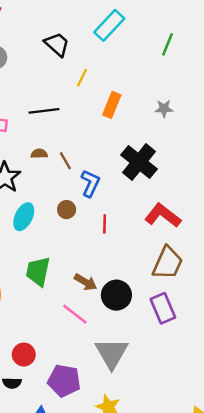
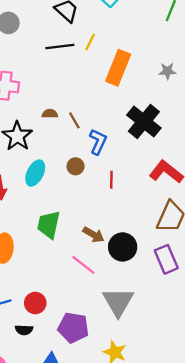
orange rectangle: (112, 105) -> (118, 68), size x1.4
black line: (44, 111) -> (60, 46), moved

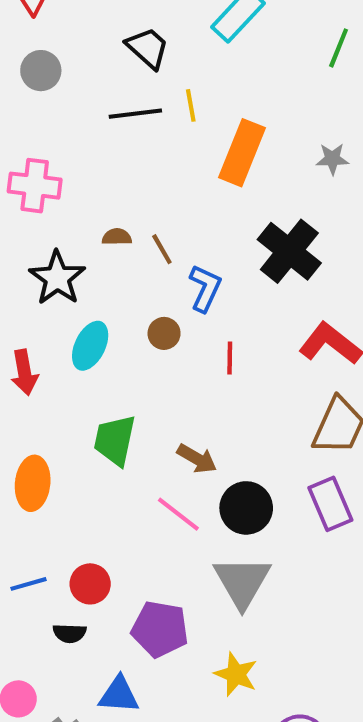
yellow line: (90, 42) -> (191, 105), turned -36
black circle: (123, 247) -> (246, 508), moved

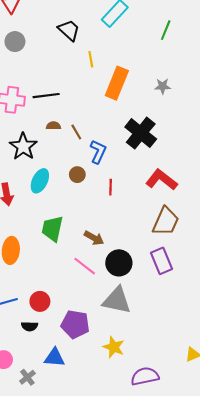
black line: (135, 114) -> (46, 96), moved
gray triangle: (242, 582) -> (117, 300), turned -48

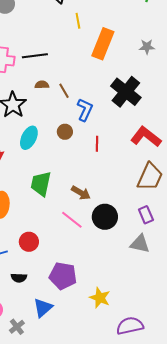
purple rectangle: (162, 261) -> (146, 215), size x0.7
gray triangle: (117, 300) -> (140, 244), moved, size x0.7
red circle: (40, 301) -> (29, 242), moved
blue triangle: (54, 358) -> (43, 308), turned -45

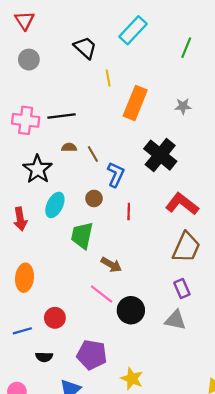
green trapezoid: (41, 184) -> (82, 235), moved
black circle: (105, 217) -> (131, 310), moved

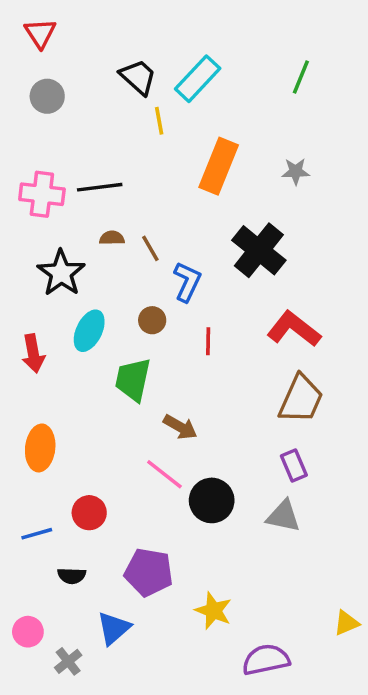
cyan rectangle: (133, 30) -> (198, 79), moved
yellow line: (108, 78) -> (159, 121), moved

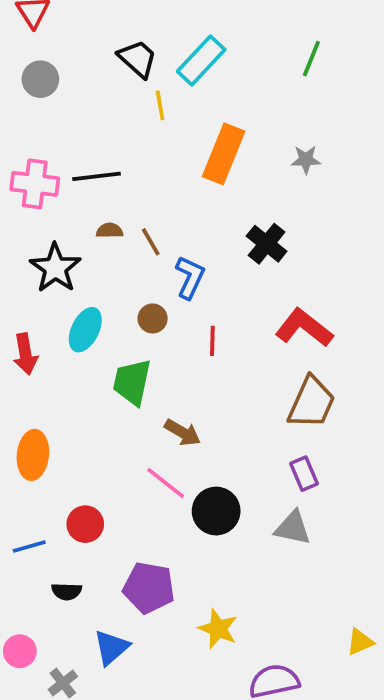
black cross: (259, 250) -> (267, 244), size x0.7

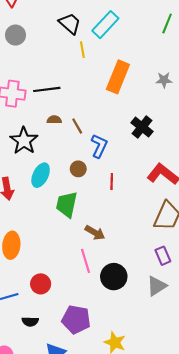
pink line: (166, 483) -> (86, 261), turned 35
gray triangle: (293, 528) -> (157, 286), turned -45

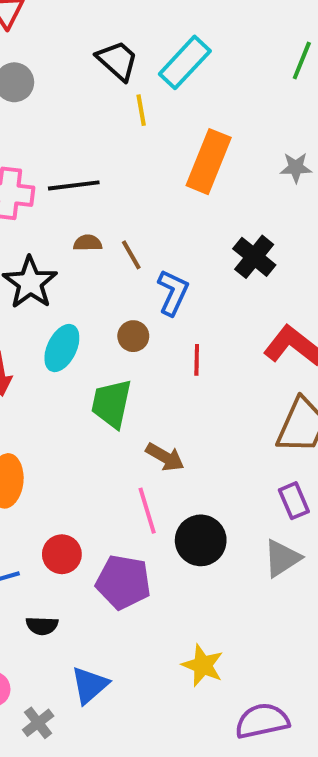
purple pentagon: (76, 319) -> (123, 582), moved

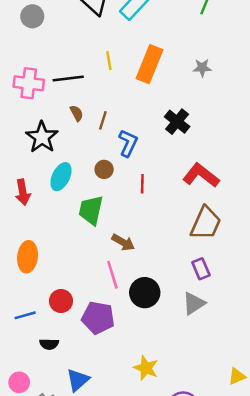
yellow line: (141, 110) -> (109, 61), moved
brown semicircle: (88, 243) -> (77, 113), turned 63
brown line: (131, 255) -> (103, 120), turned 48

